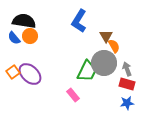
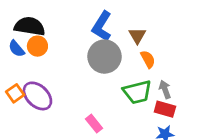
brown triangle: (106, 36) -> (137, 36), moved
gray circle: (104, 63) -> (104, 57), moved
green trapezoid: (87, 71) -> (137, 92), moved, turned 50

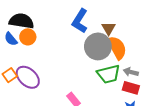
gray circle: (104, 57) -> (98, 46), moved
orange semicircle: (148, 59) -> (117, 48), size x1.6
gray arrow: (165, 89) -> (131, 72), turned -56

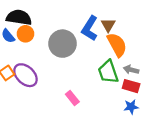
blue L-shape: (80, 21) -> (90, 28), moved
gray circle: (98, 46) -> (62, 44), moved
green trapezoid: (109, 74) -> (108, 72), turned 85

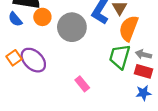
orange circle: (25, 34) -> (42, 17), moved
orange semicircle: (117, 45) -> (129, 28), turned -130
green trapezoid: (108, 72) -> (120, 57), turned 35

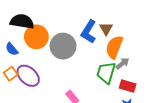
orange circle: (42, 17) -> (36, 37), size x1.5
blue semicircle: (15, 19) -> (12, 49), moved
gray arrow: (143, 54) -> (122, 63), moved, turned 128

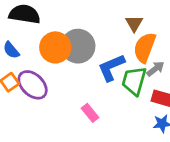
blue L-shape: (89, 32) -> (111, 67), moved, turned 35
orange circle: (36, 37) -> (55, 47), moved

